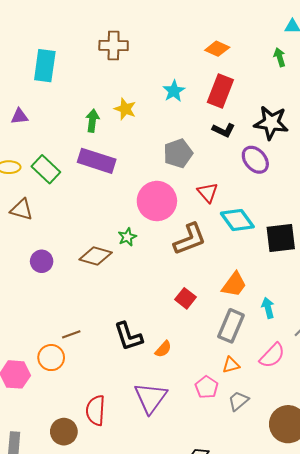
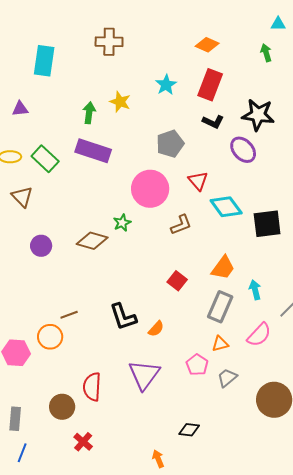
brown triangle: (22, 209) -> (22, 197), turned 30
brown L-shape: (190, 239) -> (181, 225), size x0.7

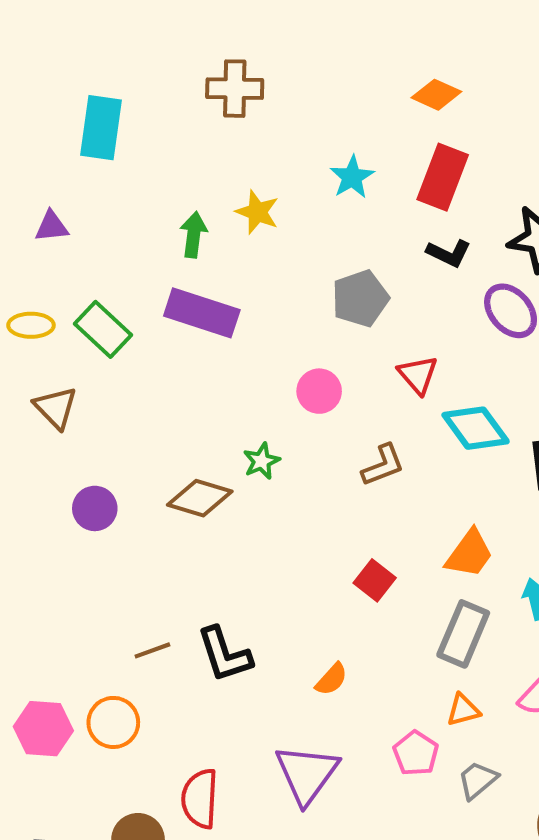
pink circle: (150, 189) -> (319, 391), size x0.6
black L-shape: (123, 317) -> (224, 655), moved
orange circle: (50, 337) -> (113, 722), moved

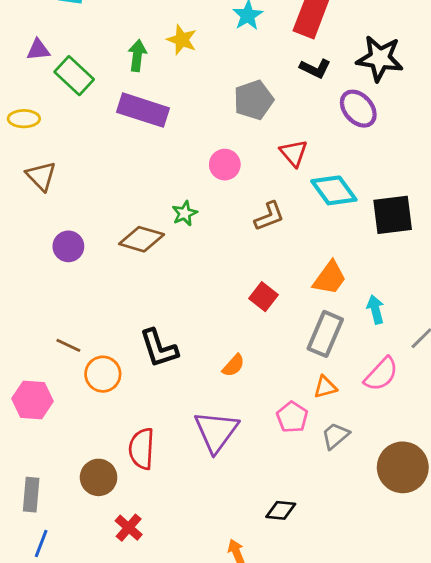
green rectangle: (103, 329) -> (74, 76), moved
brown line: (152, 650) -> (68, 345), moved, turned 45
orange circle: (113, 722) -> (103, 374), moved

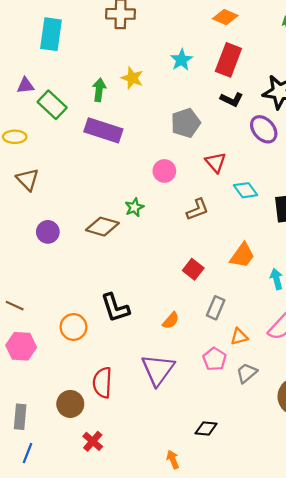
cyan diamond: (334, 190) -> (246, 190), size x0.7
gray rectangle: (325, 334) -> (216, 308), moved, size x0.7
brown line: (68, 345) -> (15, 306), moved

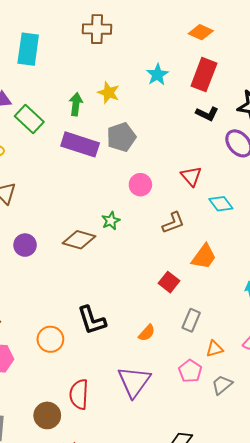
gray pentagon: (186, 123) -> (121, 137), moved
orange trapezoid: (242, 255) -> (204, 257), moved

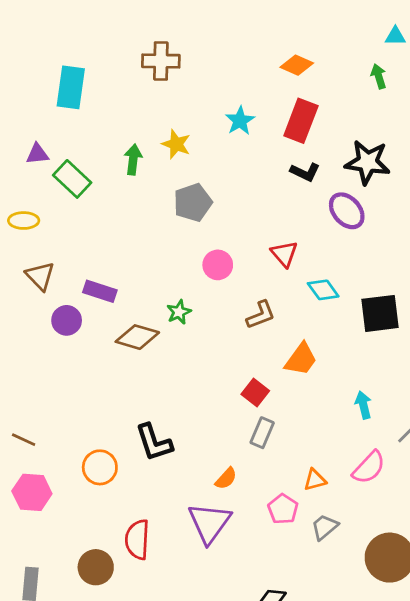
purple rectangle: (80, 144) -> (100, 291), moved, size x0.7
purple circle: (25, 245) -> (67, 320), moved
gray rectangle: (191, 320) -> (262, 433), moved
orange semicircle: (147, 333) -> (226, 478), moved

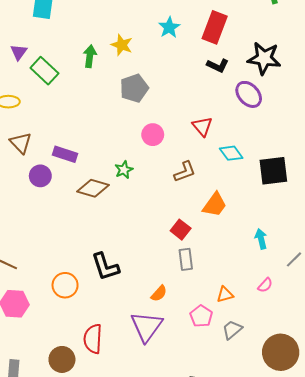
purple triangle: (37, 154) -> (19, 52), turned -48
gray rectangle: (262, 433) -> (186, 259), turned -30
pink semicircle: (369, 467) -> (265, 285), size x0.6

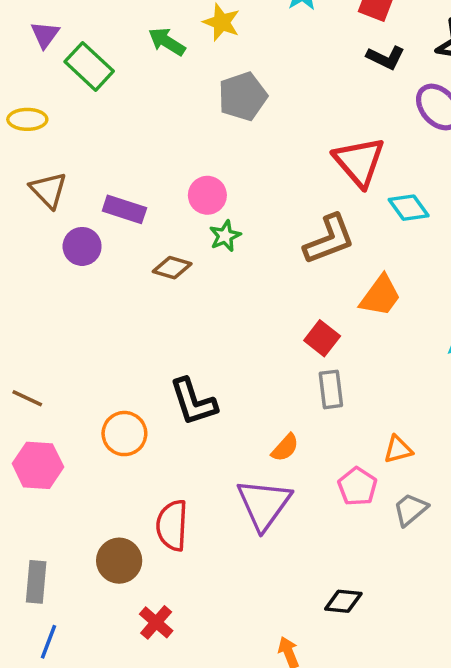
green arrow: (90, 56) -> (167, 42), turned -65
red triangle: (202, 126) -> (359, 162), size x1.5
pink circle: (153, 135) -> (207, 195), moved
brown L-shape: (185, 172) -> (329, 239), size x1.4
brown diamond: (93, 188) -> (172, 268), size x0.7

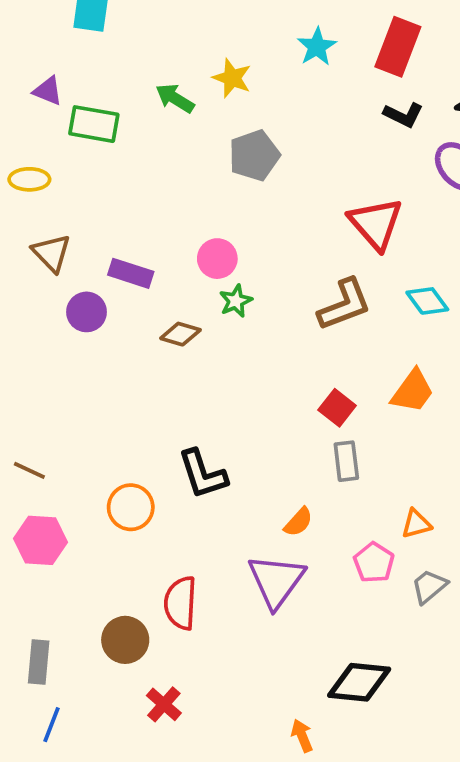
purple triangle: (45, 35) -> (48, 91), turned -44
green rectangle: (89, 66) -> (94, 124), turned -33
cyan diamond: (409, 208) -> (427, 301), moved
orange trapezoid: (380, 296) -> (413, 391), moved
black diamond: (343, 601) -> (359, 682), size x1.6

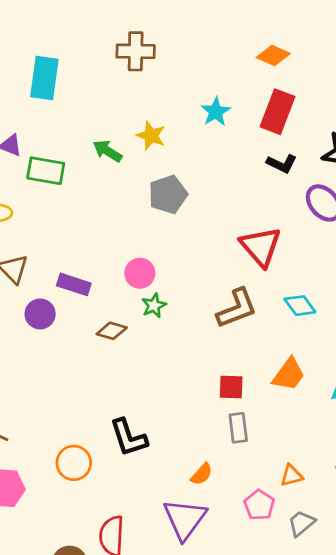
red square: (337, 408) -> (231, 387), turned -36

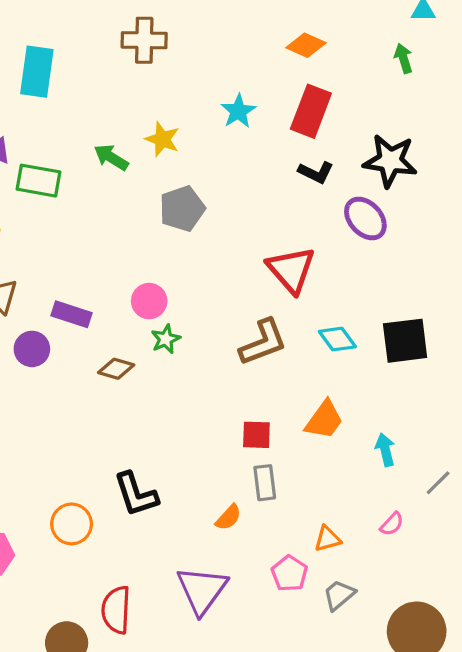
orange semicircle: (202, 474) -> (228, 517), moved

